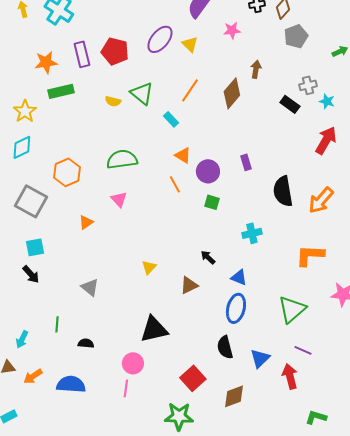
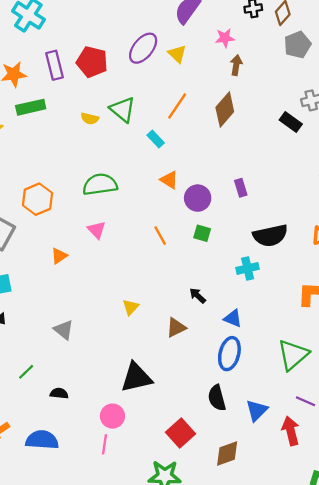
brown arrow: (256, 69) -> (236, 65), moved
orange line: (175, 184) -> (160, 236), moved
black semicircle: (283, 191) -> (270, 236), moved, turned -92
green line: (57, 324) -> (26, 372), turned 42

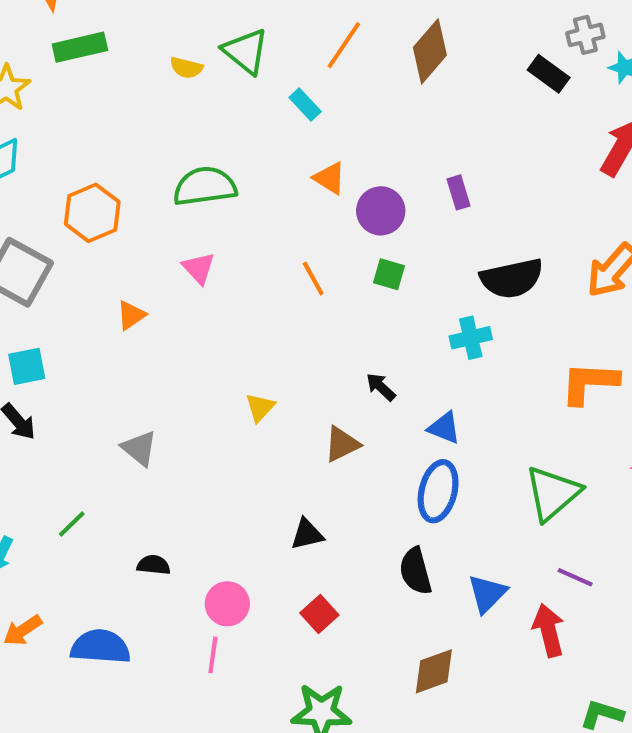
black triangle: (136, 377) -> (307, 534), moved, size x0.6
black semicircle: (59, 393) -> (154, 565), moved
red square: (181, 433) -> (319, 614), moved, size x0.7

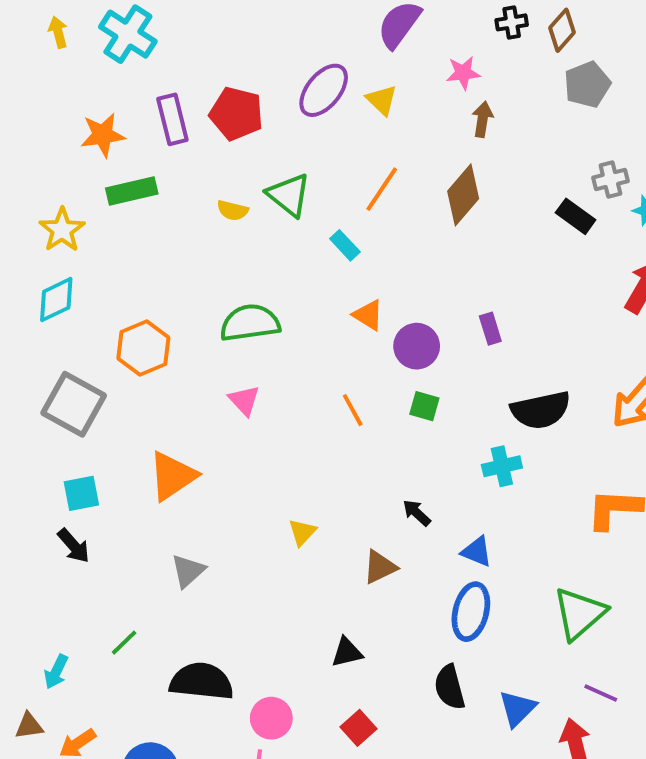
orange triangle: (131, 315) -> (172, 476), moved, size x1.8
gray triangle: (139, 448) -> (188, 571), turned 39
black semicircle: (154, 565) -> (202, 681), size x2.0

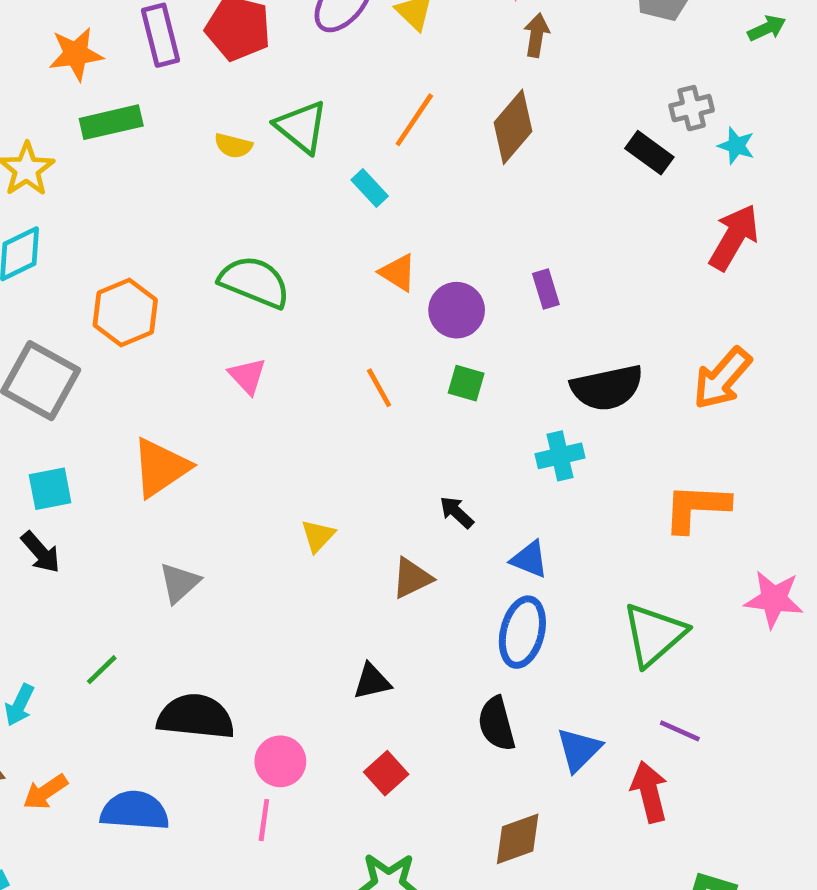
green semicircle: (250, 323) -> (255, 282), turned 30

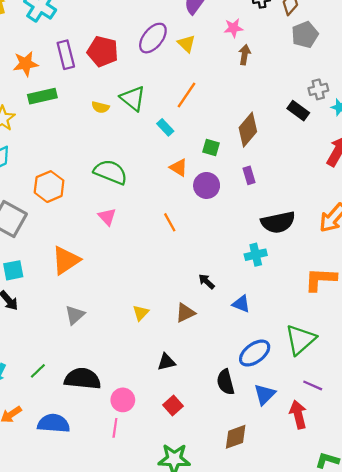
brown diamond: (513, 127) -> (248, 130), moved
green square: (466, 383) -> (211, 147), moved
yellow triangle: (318, 536) -> (141, 313), moved
blue ellipse: (522, 632) -> (255, 353), moved, turned 40
green line: (102, 670) -> (38, 371), moved

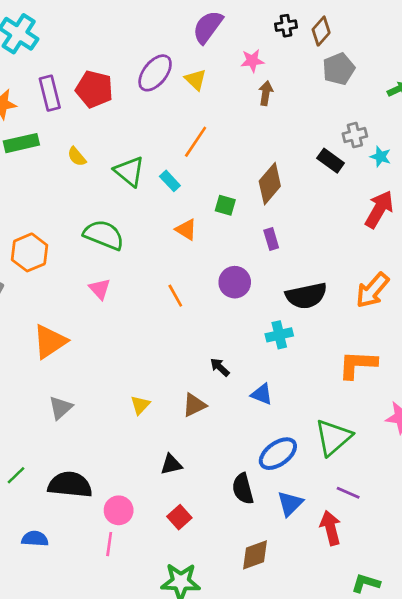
green triangle: (133, 98) -> (129, 171), moved
yellow semicircle: (100, 107) -> (77, 157), moved, turned 36
purple circle: (207, 185) -> (235, 282), moved
blue semicircle: (54, 423) -> (35, 539), size x0.7

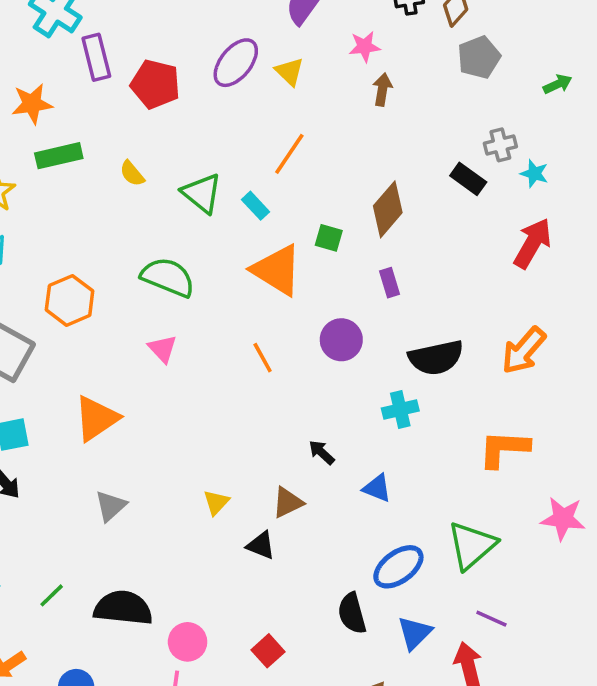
purple rectangle: (50, 93) -> (96, 57), moved
orange triangle: (186, 230) -> (277, 270), size x1.8
black triangle: (171, 464) -> (261, 545), moved, turned 35

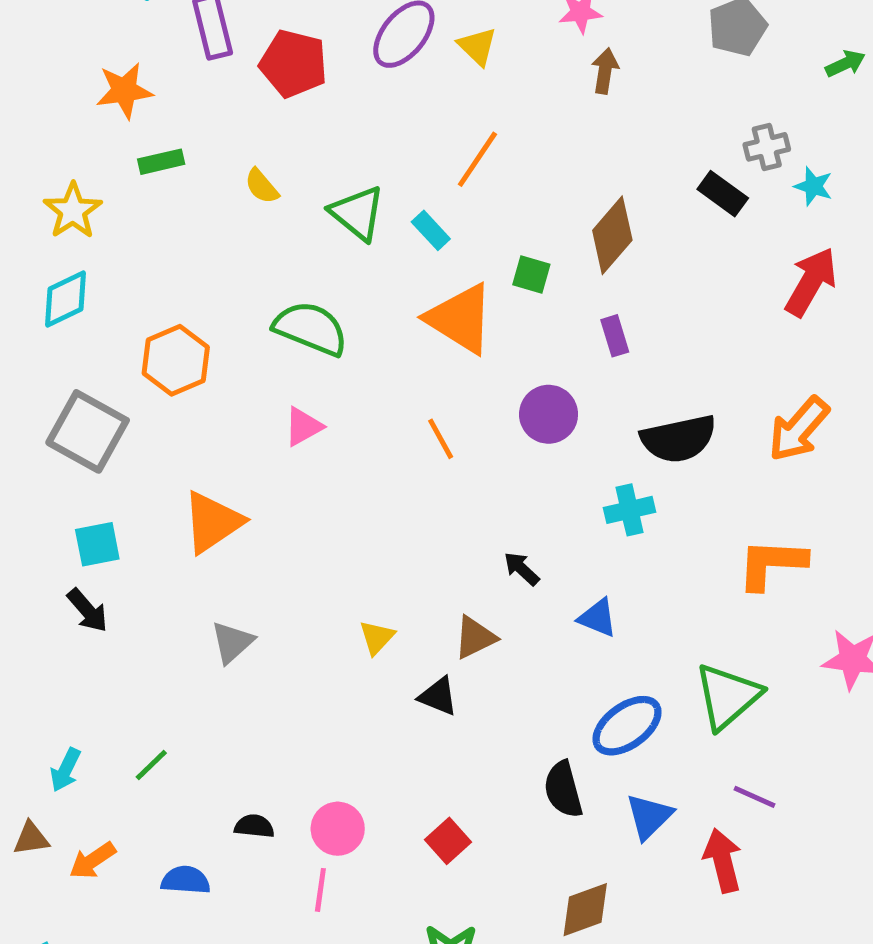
green rectangle: (59, 156) -> (161, 162), size x0.7
pink triangle: (162, 349) -> (303, 427), turned 44
black semicircle: (123, 608) -> (254, 826), moved, size x0.5

